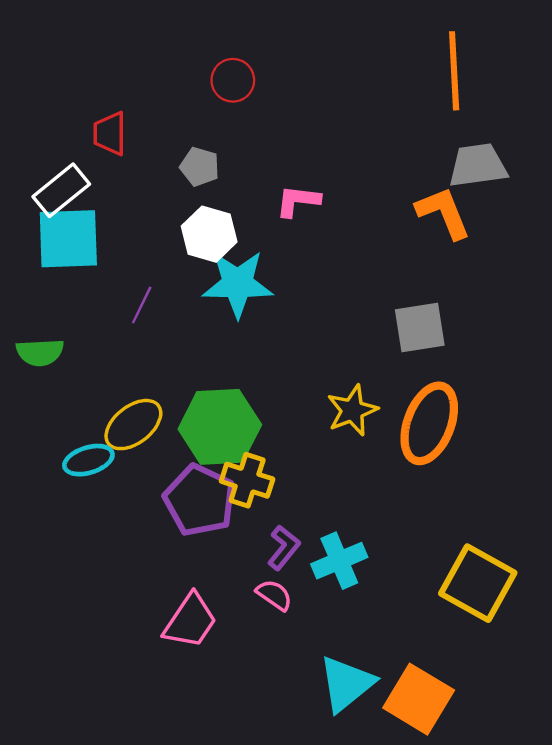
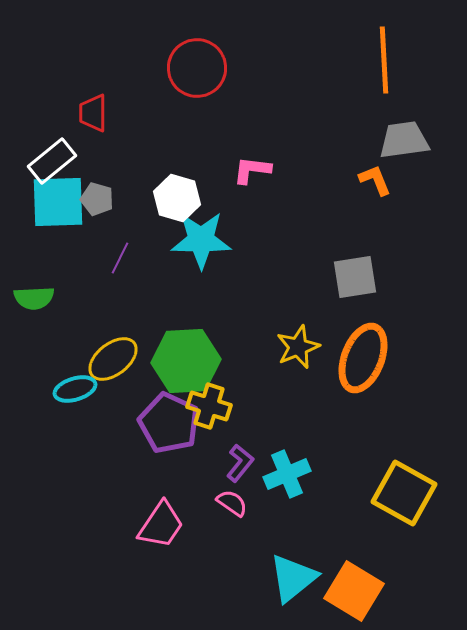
red circle: (233, 80) -> (197, 68), size x1.6
gray pentagon: (200, 167) -> (97, 199), moved
orange L-shape: (443, 213) -> (375, 180), size x0.7

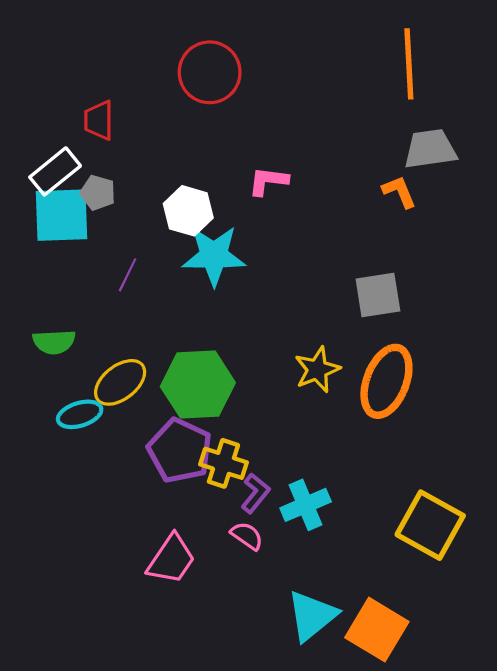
gray pentagon: (97, 199) -> (98, 193), moved
green semicircle: (34, 298) -> (54, 342), moved
yellow cross: (209, 406) -> (223, 463), moved

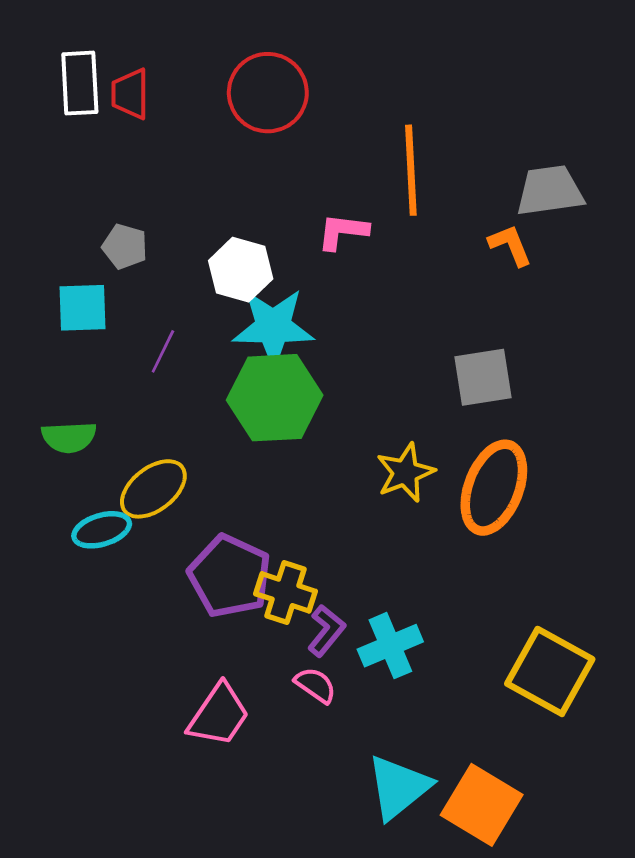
orange line: (409, 64) -> (411, 170), moved
red trapezoid: (99, 120) -> (130, 94), moved
white rectangle: (55, 171) -> (80, 83), moved, turned -54
cyan square: (62, 215) -> (83, 308), moved, size x0.7
green hexagon: (198, 385) -> (275, 398), moved

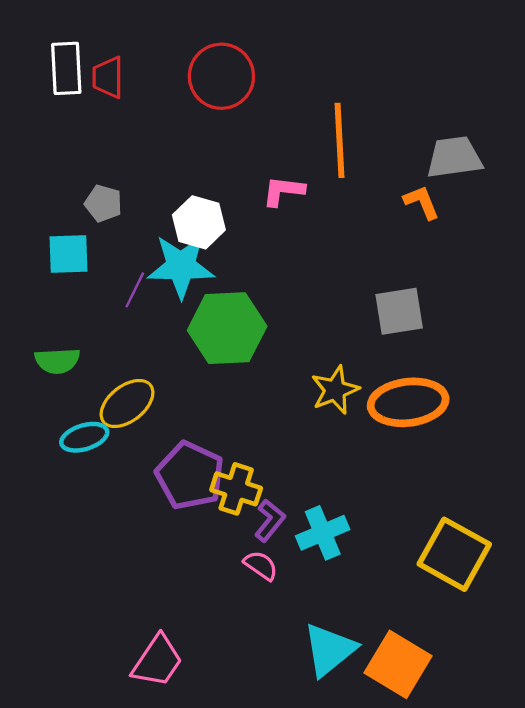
cyan star: (273, 327) -> (181, 266), moved
orange ellipse: (494, 488) -> (408, 402), turned 62
pink trapezoid: (219, 715) -> (157, 661), moved

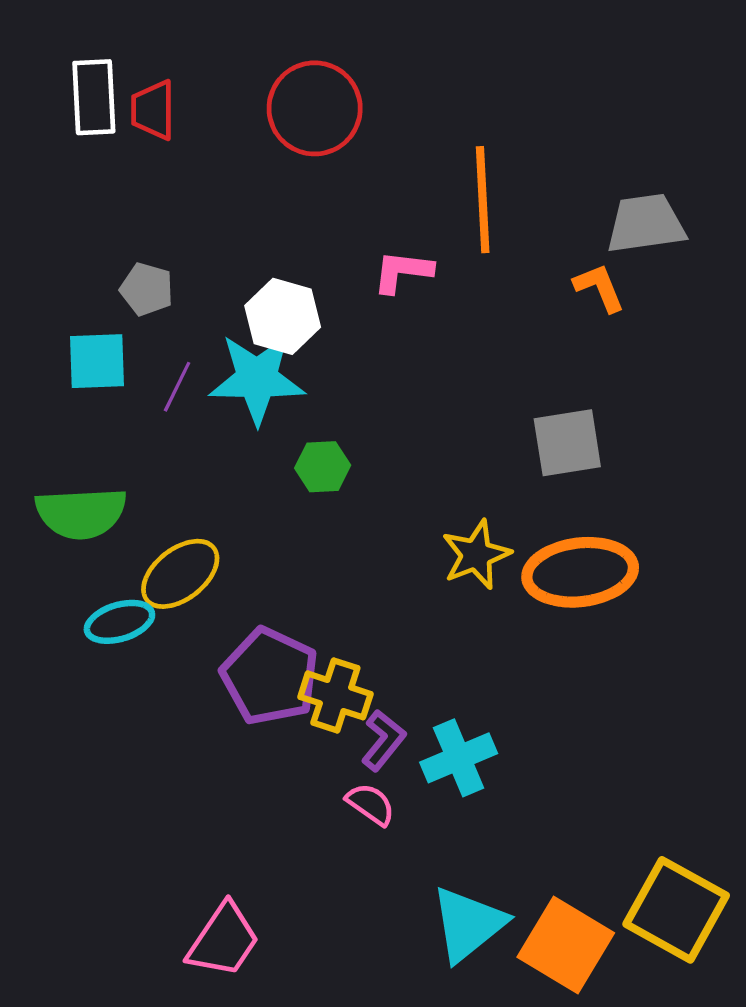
purple line: (135, 290) -> (177, 387), moved
green hexagon: (227, 328) -> (323, 467), size x0.5
green semicircle: (57, 361) -> (81, 513), size x1.4
yellow square: (454, 554) -> (676, 910), moved

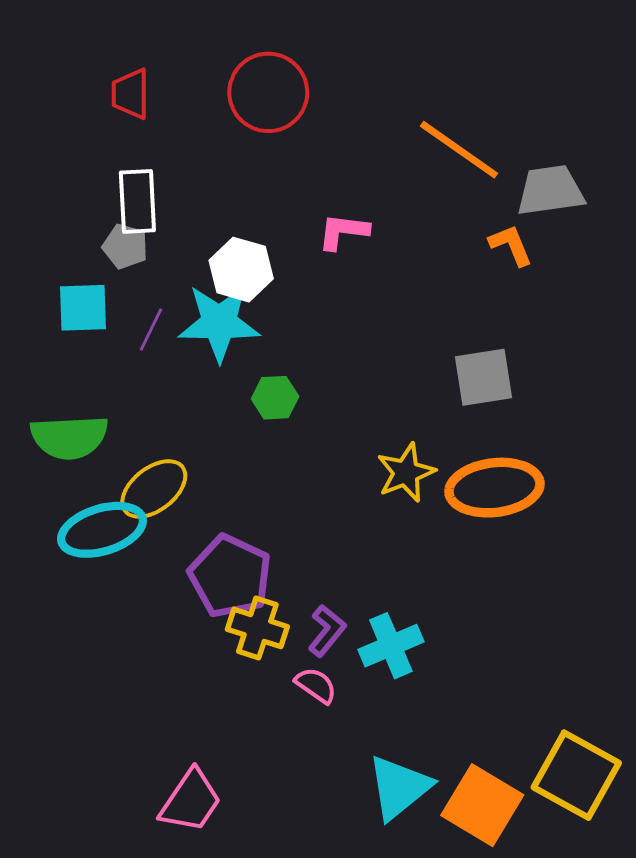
white rectangle: (94, 97) -> (137, 201), moved
orange line: (483, 200) -> (459, 150), moved, turned -52
cyan ellipse: (119, 622) -> (102, 530), size x1.5
yellow cross: (335, 695) -> (257, 628), moved

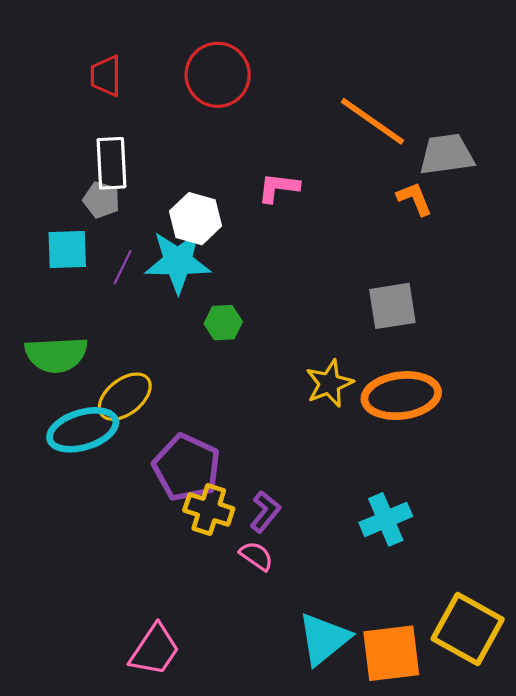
cyan cross: (391, 646) -> (386, 519), moved
orange square: (482, 805) -> (391, 653), turned -38

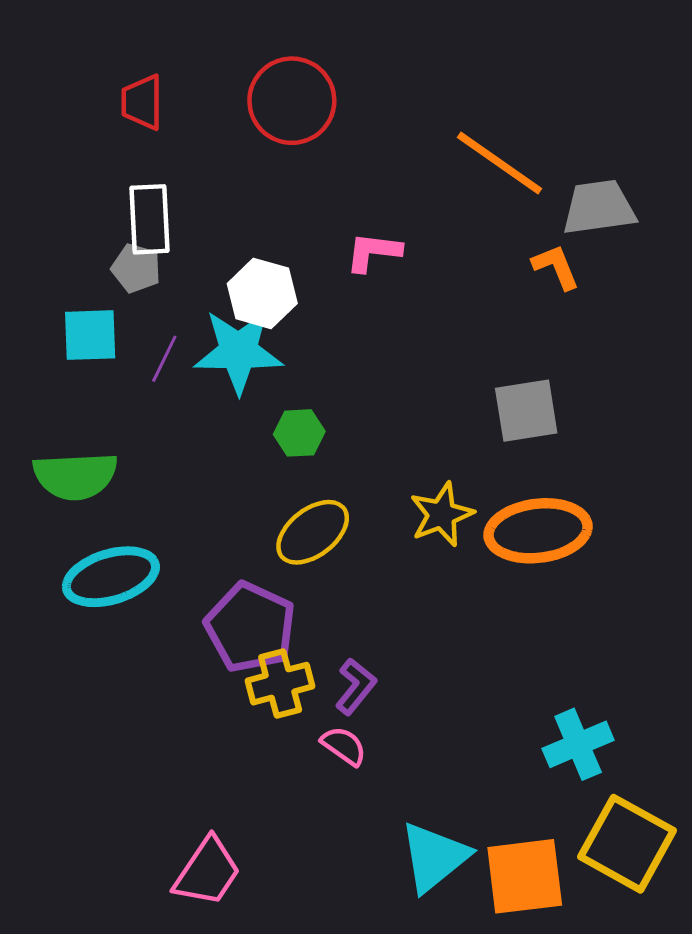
yellow ellipse: (125, 397) -> (313, 532), moved
yellow cross: (209, 509) -> (280, 684), turned -33
cyan cross: (386, 519) -> (578, 744), moved

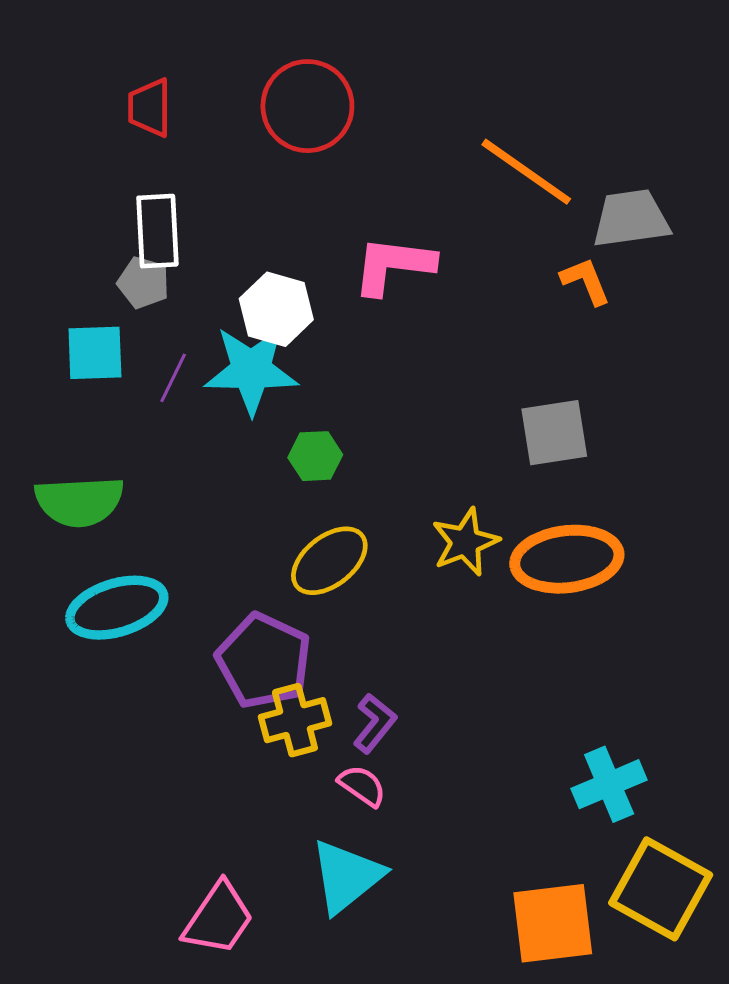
pink L-shape: (373, 252) -> (393, 265), size x1.4
cyan triangle: (434, 857) -> (347, 876), moved

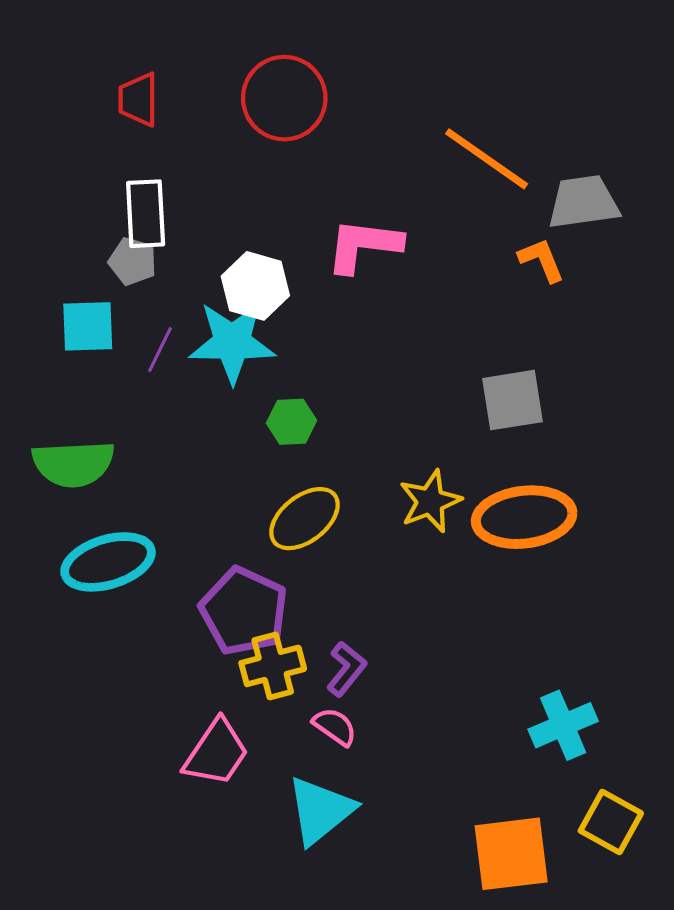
yellow square: (661, 889) -> (611, 822), size x0.7
pink trapezoid: (218, 919) -> (216, 753), moved

